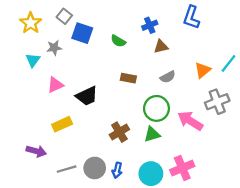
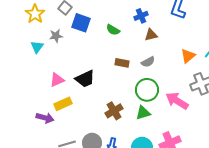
gray semicircle: (168, 77) -> (148, 62), moved
pink triangle: (55, 85) -> (57, 80), moved
purple arrow: (36, 151) -> (45, 118), moved

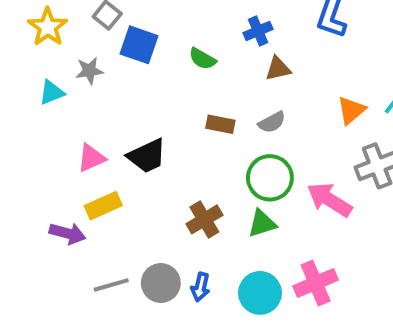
cyan triangle: (37, 47) -> (52, 92), turned 32

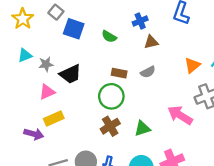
gray star: (89, 71) -> (46, 64), moved
black trapezoid: (147, 156) -> (70, 74), moved
green circle: (270, 178) -> (111, 96), moved

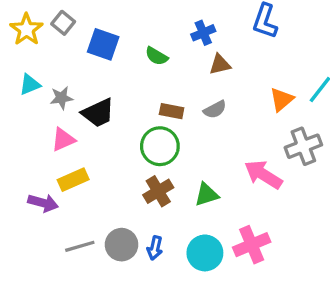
gray square: (56, 12) -> (63, 23), moved

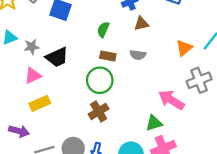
green semicircle: (157, 56) -> (103, 29), moved, turned 84
gray semicircle: (215, 110) -> (138, 55), turned 35
green triangle: (207, 195) -> (154, 123), moved
purple arrow: (43, 203) -> (19, 131), moved

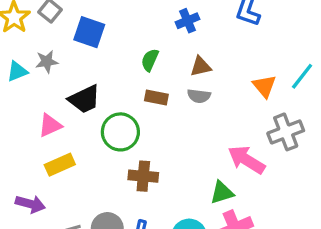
brown triangle: (141, 24) -> (201, 66), moved
gray star: (32, 47) -> (47, 62), moved
orange triangle: (184, 48) -> (264, 86), turned -30
green circle: (100, 80) -> (120, 132), moved
brown cross: (99, 111) -> (143, 176), turned 36

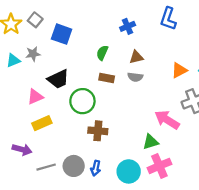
orange triangle: (264, 86) -> (179, 70), turned 42

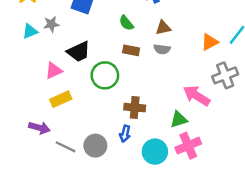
green semicircle: (102, 53) -> (126, 23), turned -64
brown cross: (98, 131) -> (135, 108), moved
gray line: (46, 167) -> (66, 147), turned 42
blue arrow: (96, 168) -> (125, 134), moved

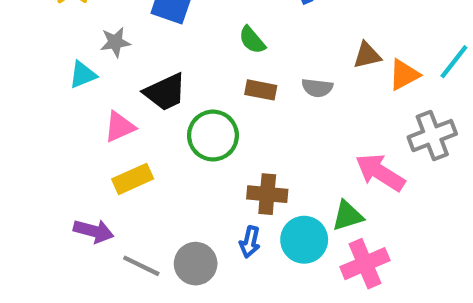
brown triangle: (163, 28) -> (367, 55), moved
cyan triangle: (30, 31) -> (83, 75), moved
cyan circle: (155, 152) -> (304, 240), moved

